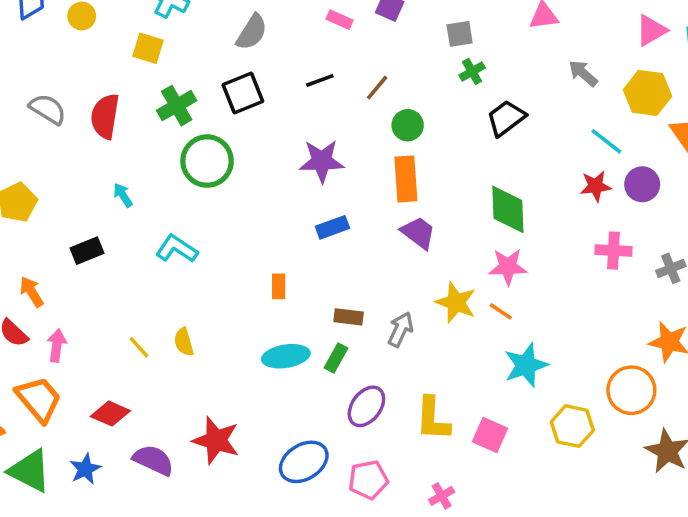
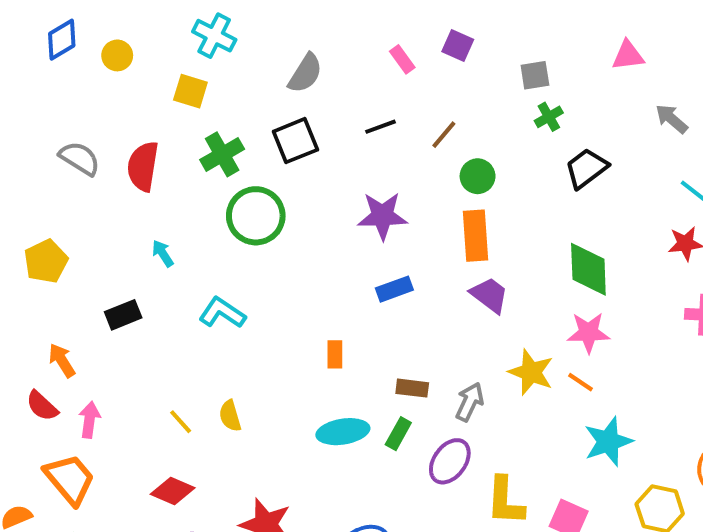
pink rectangle: (340, 20) -> (402, 59), turned 30
purple ellipse: (366, 406) -> (450, 461), moved
red diamond: (110, 414) -> (173, 491), moved

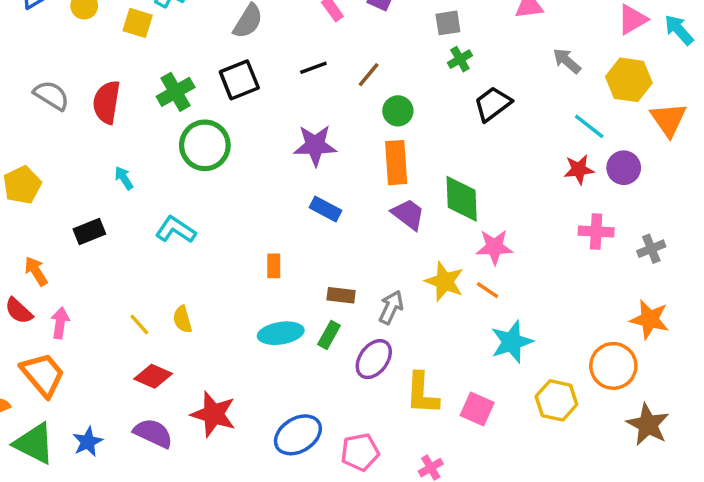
yellow square: (190, 91) -> (138, 23), moved
green diamond: (588, 269) -> (462, 199), moved
blue rectangle: (394, 289) -> (326, 209), turned 48
red diamond: (173, 491) -> (153, 376), moved

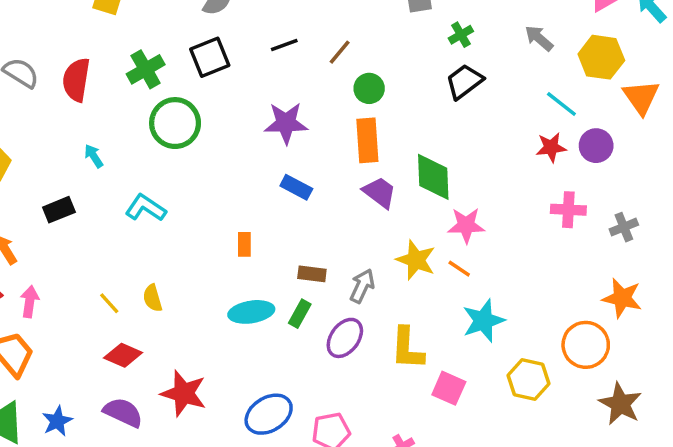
green cross: (460, 59) -> (461, 35), moved
yellow L-shape: (422, 394) -> (407, 348), moved

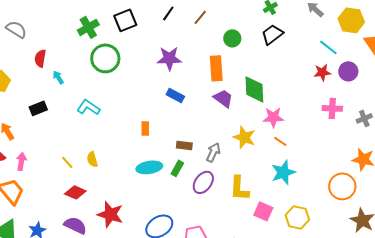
black line: (284, 45) -> (168, 13), turned -35
red semicircle: (76, 80) -> (40, 58), moved, size x0.7
green circle: (369, 88) -> (232, 38), moved
orange line: (459, 269) -> (280, 141), moved
yellow hexagon: (529, 380) -> (297, 217), moved

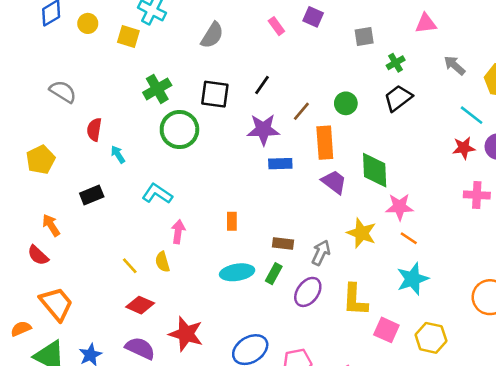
black line: (168, 13) -> (262, 85), moved
brown line: (200, 17) -> (301, 111), moved
black square: (125, 20) -> (215, 94), moved, turned 30
blue rectangle: (175, 95) -> (280, 164), moved, turned -30
pink arrow: (21, 161) -> (178, 232), moved

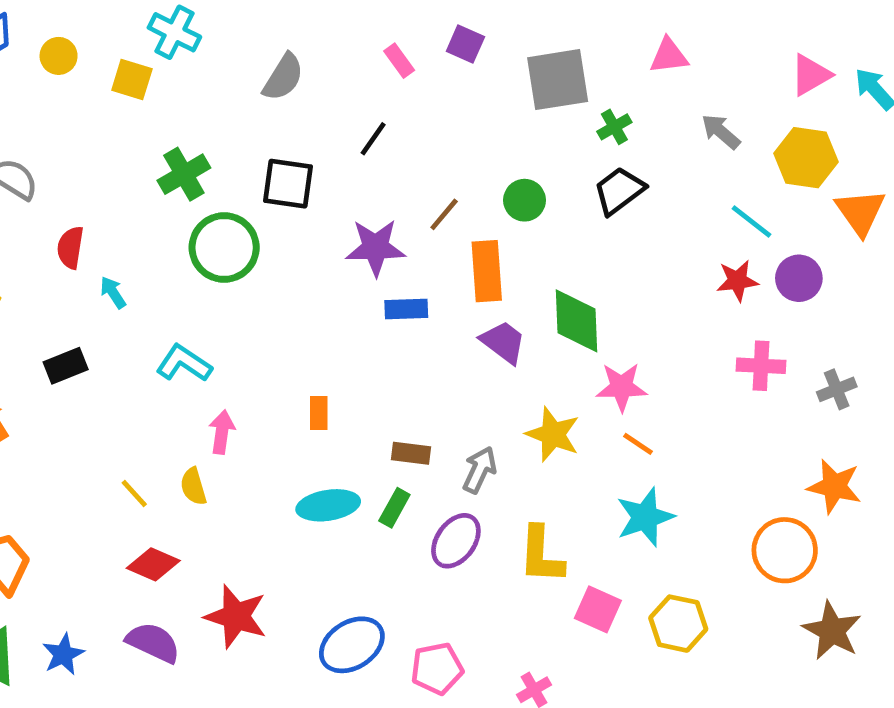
gray square: (364, 37) -> (558, 80), size x1.8
black line: (262, 85) -> (373, 139), moved

